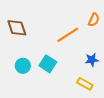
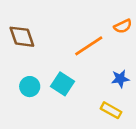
orange semicircle: (94, 20) -> (123, 26), turned 40

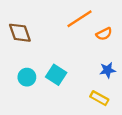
orange semicircle: (123, 26) -> (104, 34), moved
orange line: (89, 46) -> (79, 19), moved

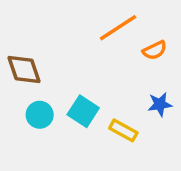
brown diamond: (20, 33) -> (24, 69), moved
yellow rectangle: (99, 98) -> (123, 130), moved

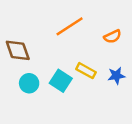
orange line: (118, 28) -> (70, 26), moved
yellow rectangle: (123, 130) -> (86, 71), moved

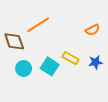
orange line: (70, 26) -> (38, 25), moved

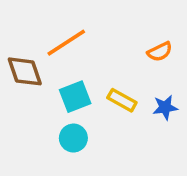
cyan square: (50, 66) -> (75, 97), moved, turned 36
cyan circle: (24, 69) -> (73, 138), moved

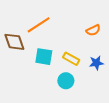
cyan square: (75, 97) -> (44, 57), turned 30
cyan circle: (73, 138) -> (66, 81), moved

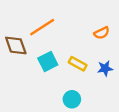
cyan square: (44, 57) -> (48, 61), turned -36
cyan circle: (66, 81) -> (72, 99), moved

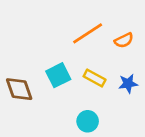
orange line: (42, 27) -> (88, 33), moved
brown diamond: (16, 45) -> (19, 89), moved

